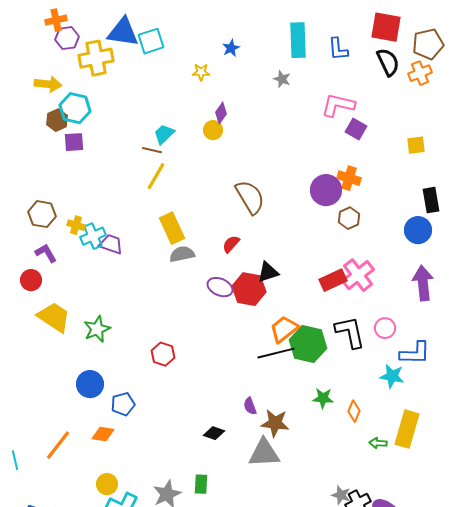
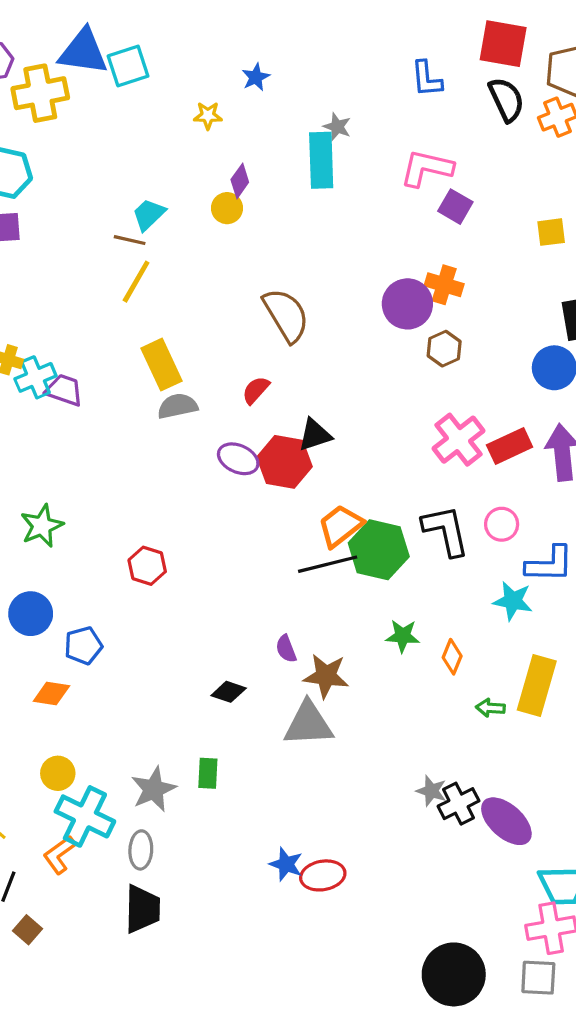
cyan rectangle: (298, 40) -> (321, 160), moved
red rectangle: (333, 280) -> (510, 446), moved

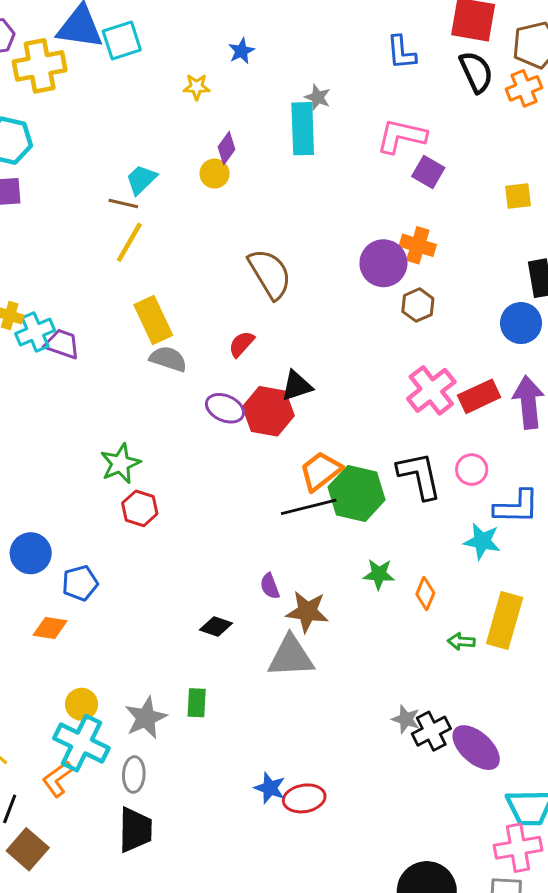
gray semicircle: (178, 406) -> (168, 359), turned 30
green star: (42, 526) -> (120, 464), moved
yellow circle: (58, 773) -> (81, 704), moved
brown square: (27, 930) -> (28, 849), size x1.5

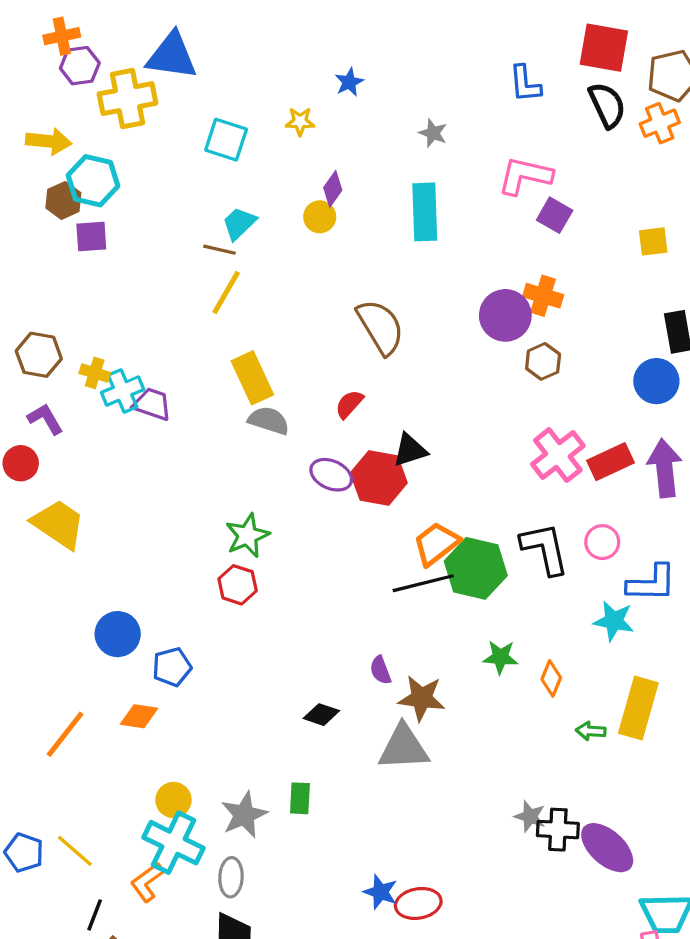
cyan square: (122, 41) -> (226, 140), moved, turned 36
cyan rectangle: (303, 129) -> (425, 212), moved
green star: (120, 464) -> (247, 536), moved
black cross: (431, 731) -> (558, 830), turned 30

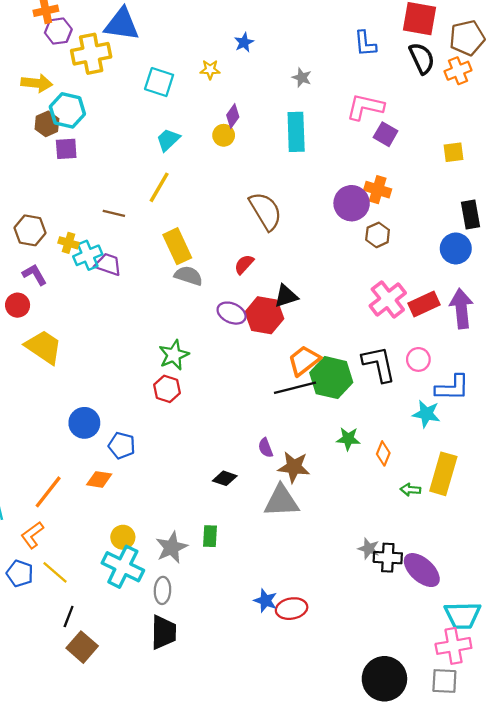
brown line: (219, 250) -> (114, 213), moved
blue pentagon: (172, 667) -> (122, 446), turned 30
orange L-shape: (147, 882) -> (32, 535), moved

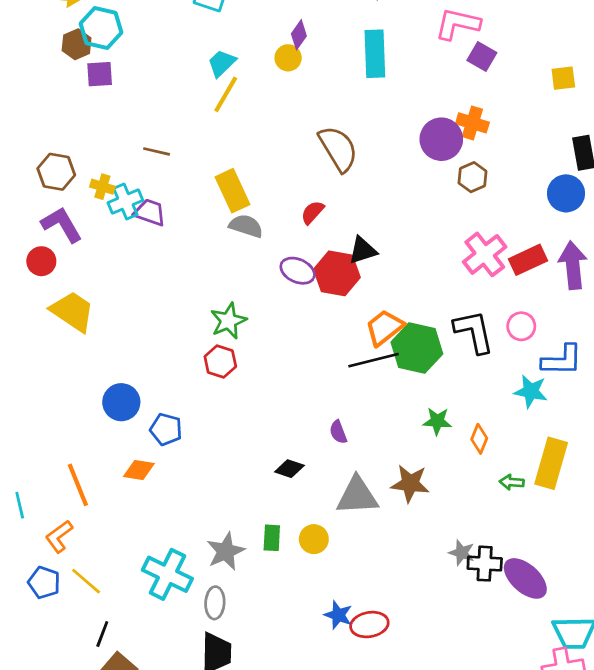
yellow line: (159, 187) -> (226, 94), moved
purple L-shape: (35, 275) -> (62, 225), size x1.4
brown star: (294, 467) -> (410, 484), moved
orange line: (48, 492) -> (78, 485), turned -60
yellow circle: (123, 537) -> (314, 539), moved

